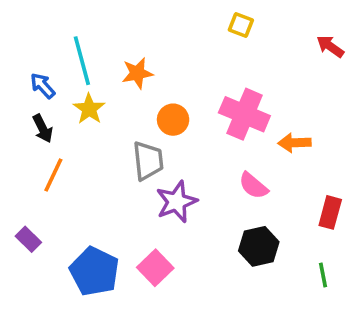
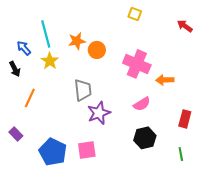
orange circle: (173, 120) -> (97, 50), moved
black arrow: (43, 129) -> (15, 69), moved
pink semicircle: (253, 186) -> (142, 104), turned -72
pink square: (155, 268) -> (87, 150), turned 36

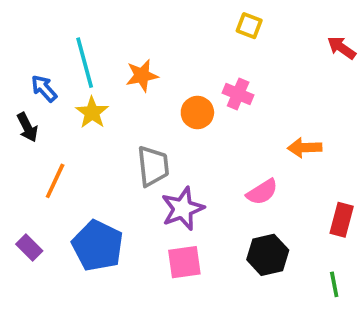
orange circle: (97, 50) -> (197, 112), moved
pink cross: (137, 64) -> (238, 94), moved, size x0.6
pink square: (87, 150) -> (184, 262), moved
blue pentagon: (53, 152) -> (98, 246), moved

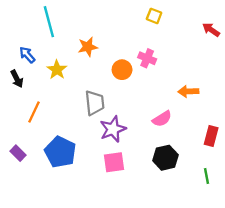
cyan line: (85, 63) -> (49, 22), moved

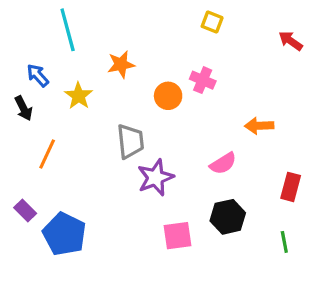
blue pentagon: (60, 152) -> (64, 234), moved
pink square: (114, 162) -> (178, 236), moved

